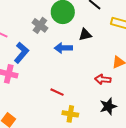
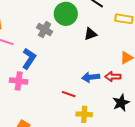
blue arrow: (63, 48) -> (91, 77), moved

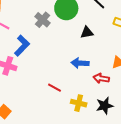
blue arrow: (91, 77) -> (80, 63), moved
yellow cross: (84, 114) -> (79, 103), moved

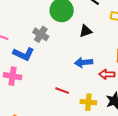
gray cross: (43, 20) -> (41, 34), moved
blue L-shape: (22, 46) -> (24, 54), turned 80

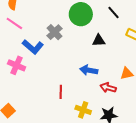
red line: (62, 91) -> (61, 92), turned 56

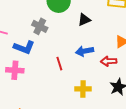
red line: (61, 92) -> (59, 64), moved
yellow cross: (83, 110) -> (83, 89), moved

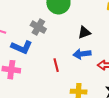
black triangle: (84, 20) -> (84, 32), moved

